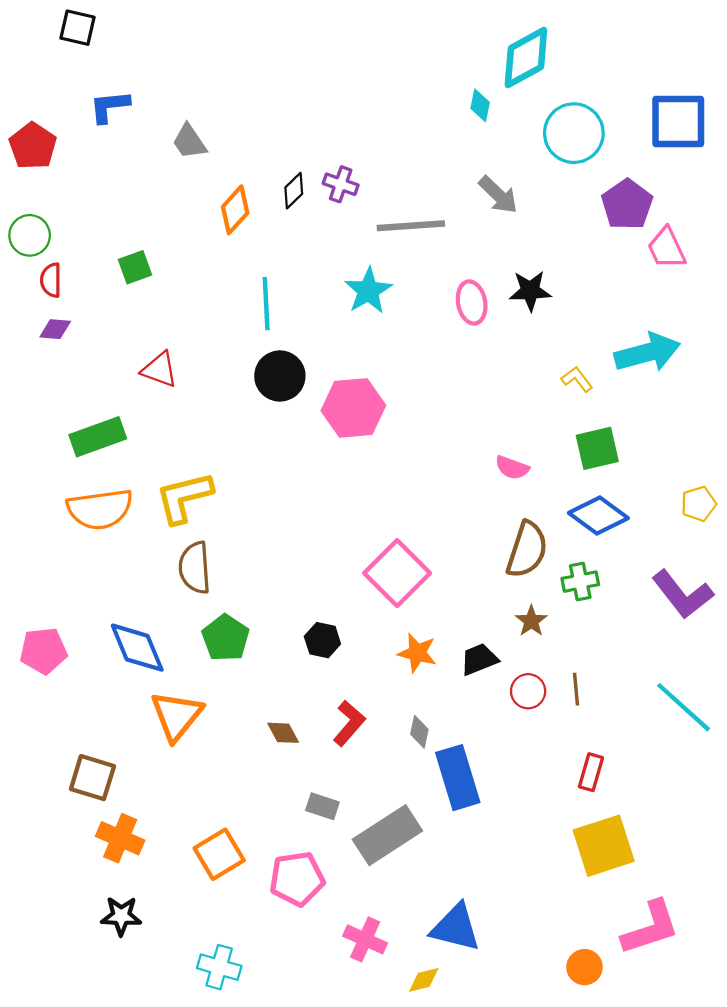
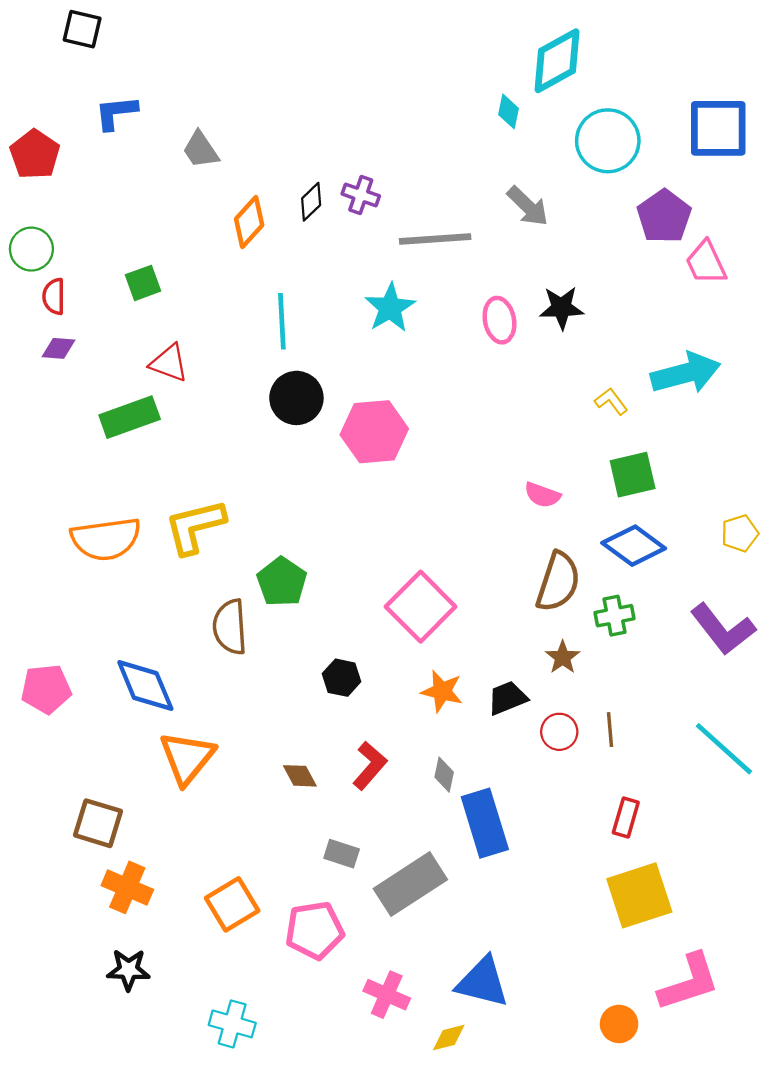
red triangle: (160, 370) -> (169, 363), moved
green rectangle: (98, 437) -> (130, 417), moved
brown semicircle: (195, 568) -> (230, 627), moved
green pentagon: (226, 638) -> (282, 582), moved

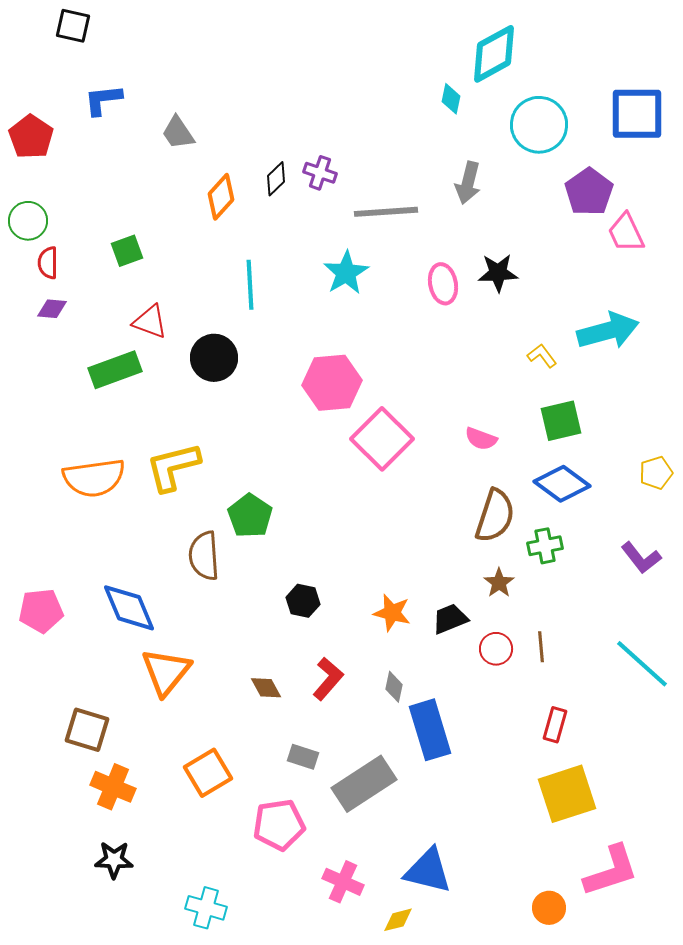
gray arrow: (528, 206) -> (468, 183), turned 60
black circle: (296, 398) -> (214, 358), moved
pink square: (421, 607) -> (382, 439), moved
purple L-shape: (723, 629) -> (641, 558), size x0.7
orange square: (232, 904) -> (208, 773), moved

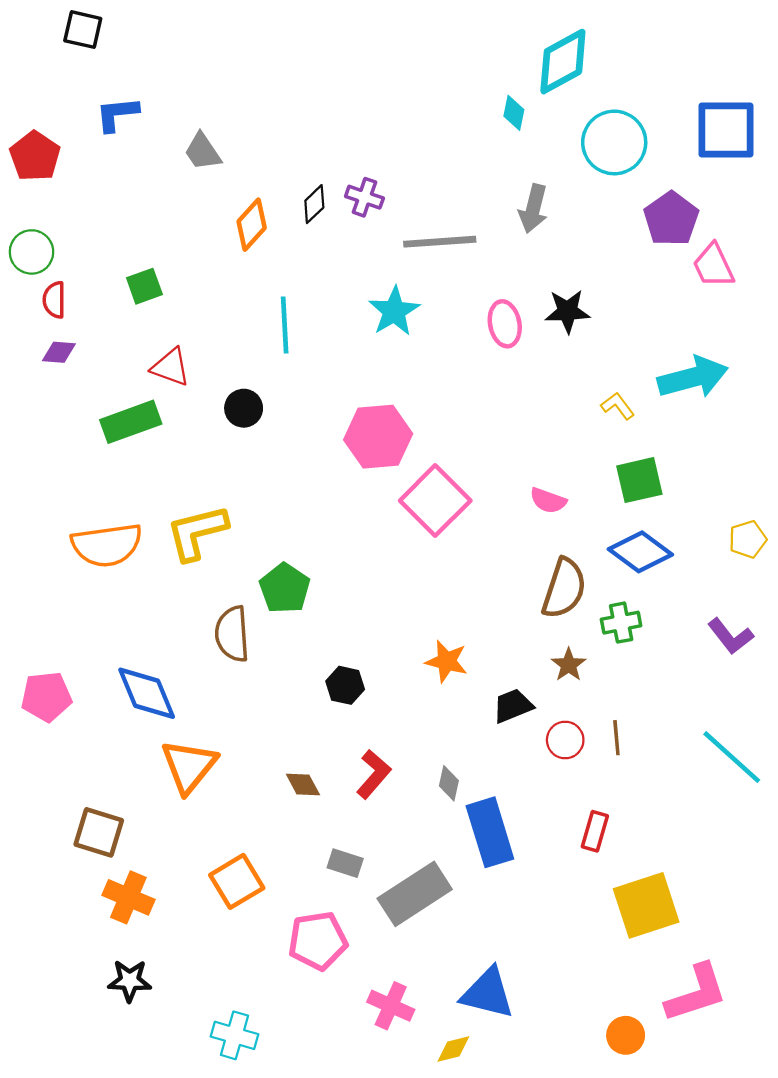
black circle: (214, 358) -> (244, 408), size x0.7
orange star: (392, 613) -> (447, 661), moved
red rectangle: (555, 725) -> (595, 831), moved

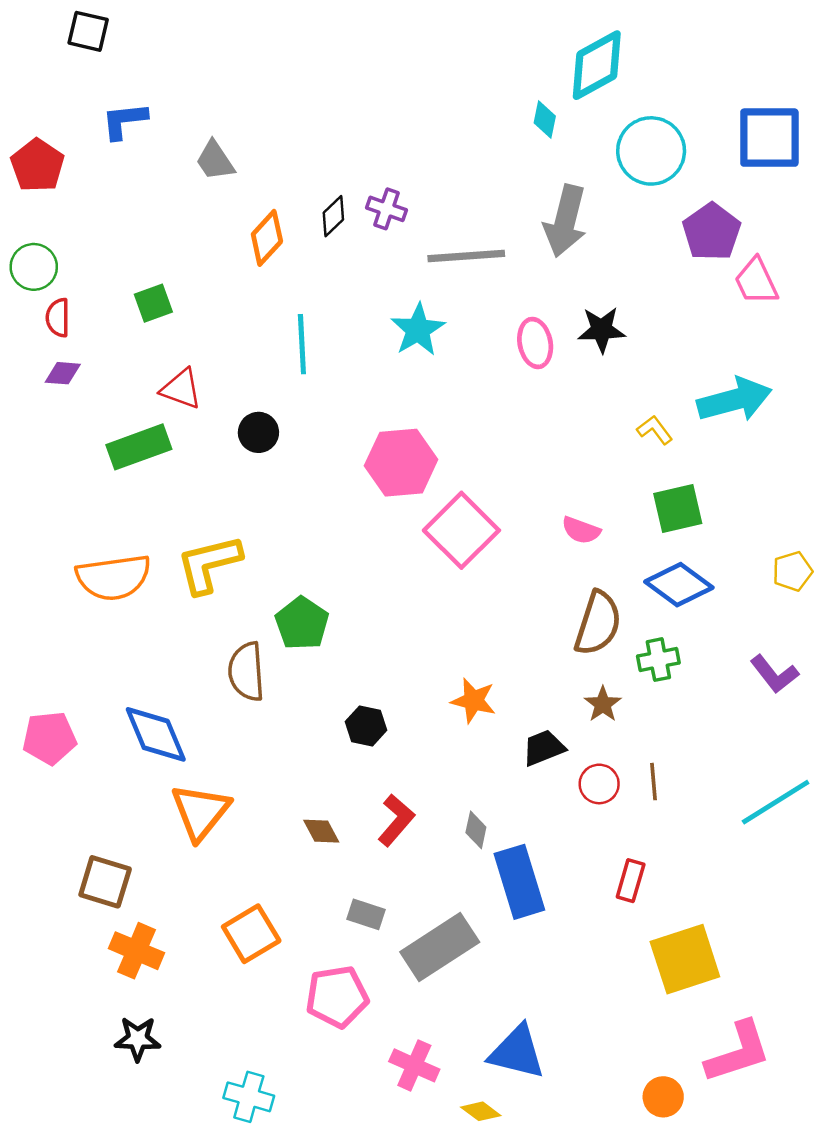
gray arrow: (533, 209) -> (565, 221), size x1.4
cyan line: (732, 757) -> (776, 802), turned -74
yellow diamond: (453, 1049) -> (481, 1111), turned 51

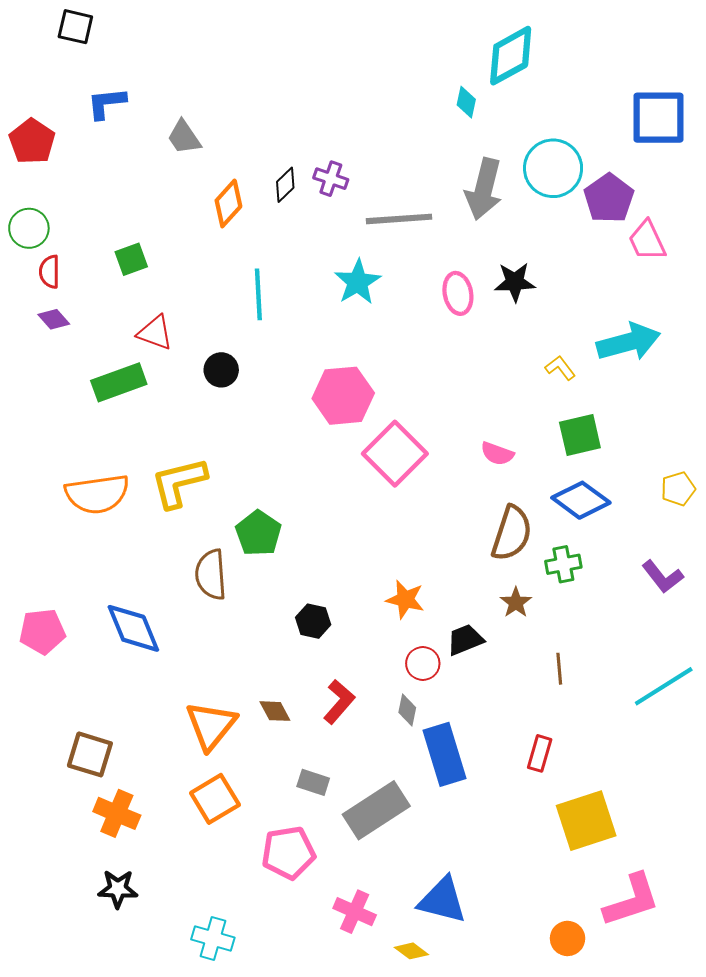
cyan circle: (651, 151) -> (553, 168), moved
purple diamond: (63, 373) -> (54, 319), turned 44
red circle: (599, 784) -> (423, 663), moved
orange triangle: (200, 812) -> (211, 726), moved

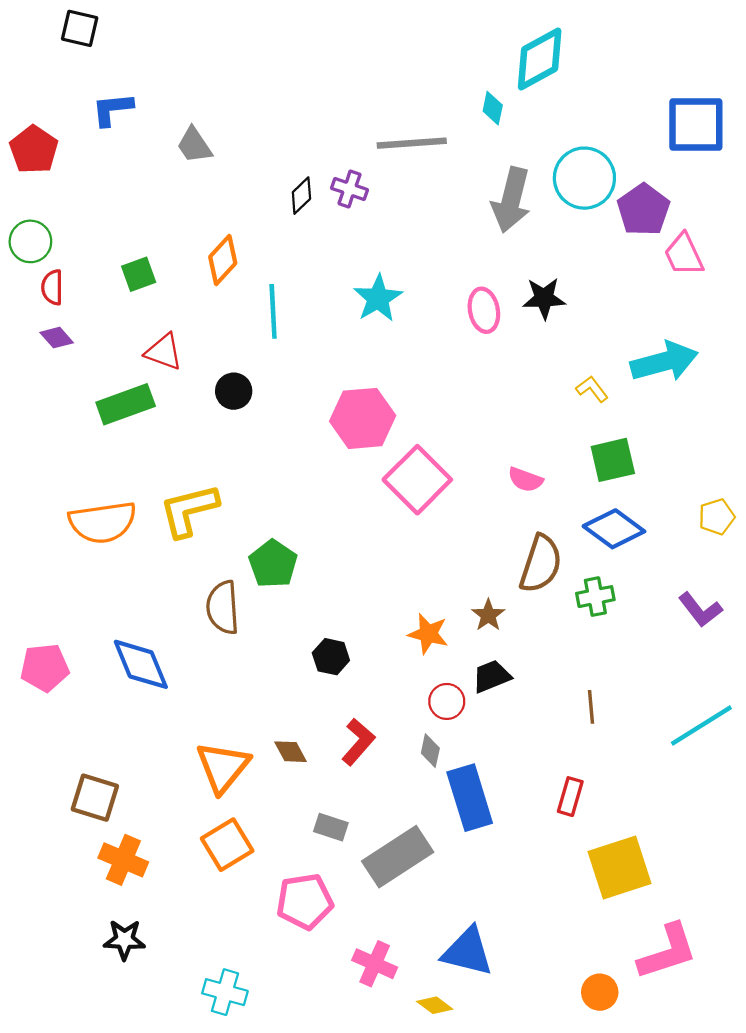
orange diamond: (228, 203) -> (223, 260), moved
gray line: (399, 219) -> (412, 143), moved
brown star: (516, 602) -> (488, 615), moved

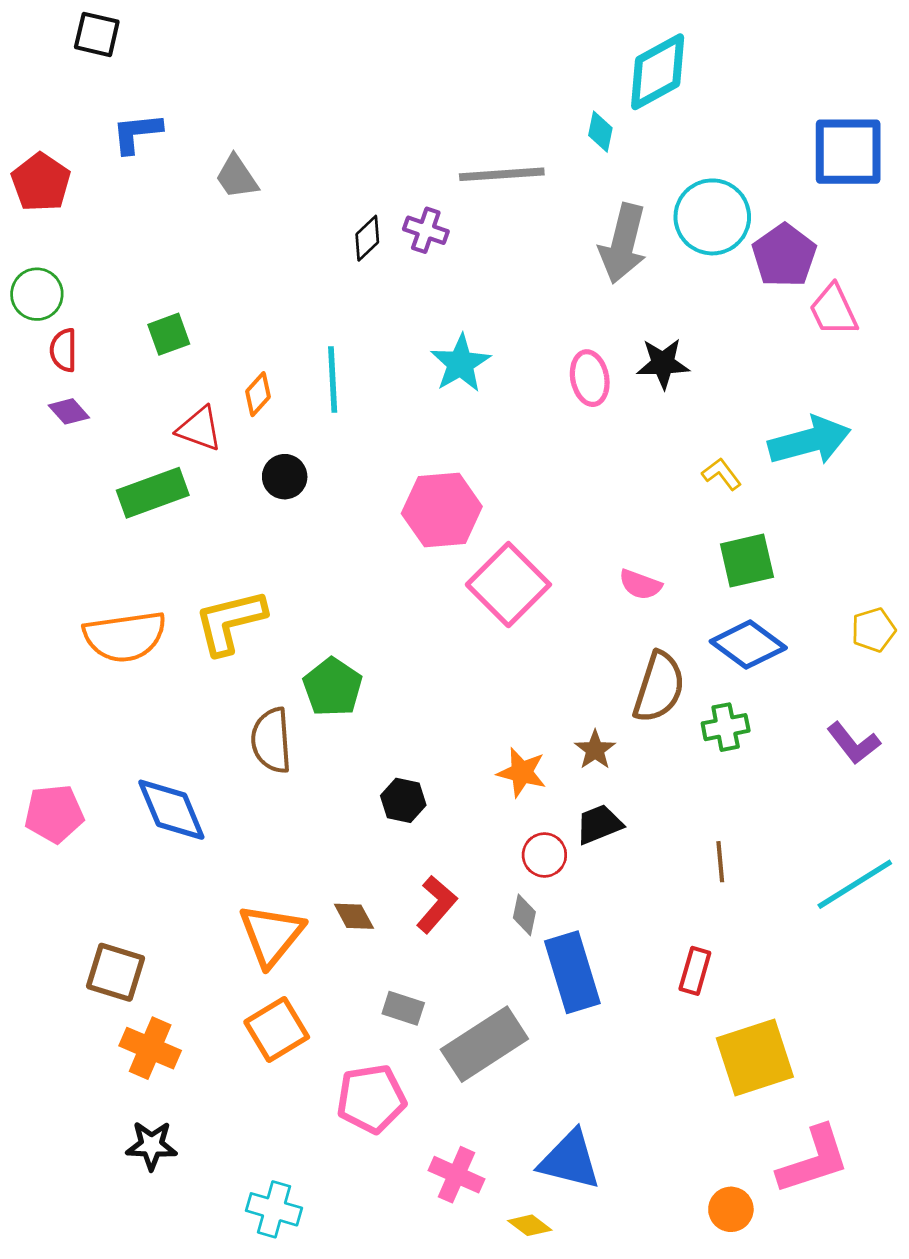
orange diamond: (223, 260) -> (258, 394), moved, size x0.7

